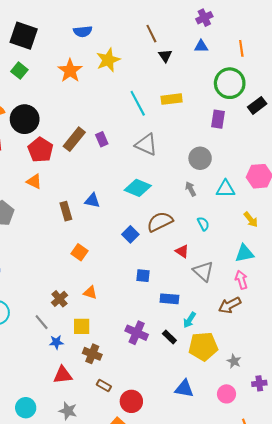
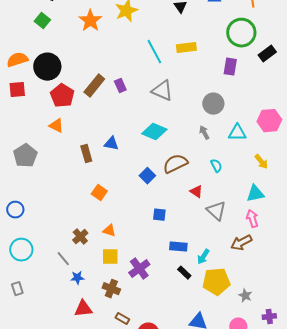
blue rectangle: (169, 299) -> (178, 247), moved
yellow square: (82, 326) -> (110, 257), moved
purple cross: (137, 333) -> (139, 269), moved, turned 30

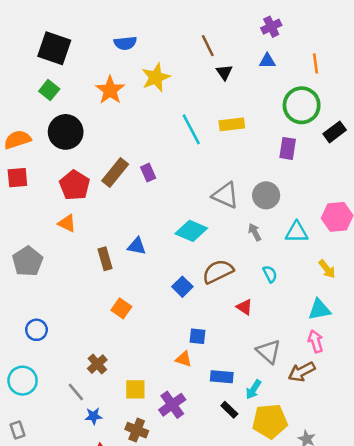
black circle: (47, 67) -> (66, 132), moved
gray triangle: (162, 91) -> (225, 195), moved
blue circle: (15, 210) -> (36, 330), moved
gray triangle: (216, 211) -> (269, 351), moved
orange triangle: (109, 231) -> (184, 359), moved

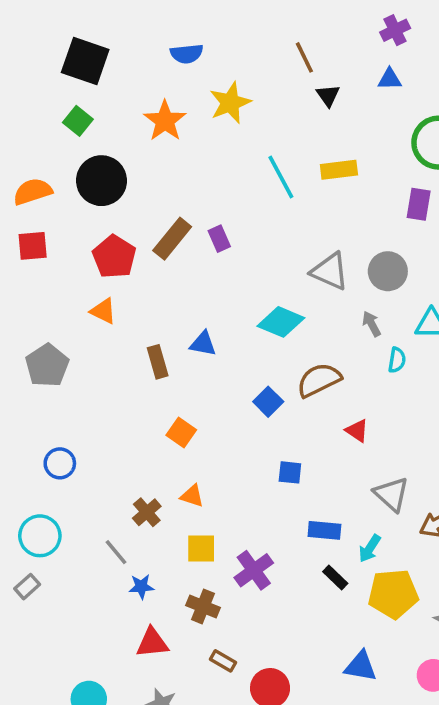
cyan semicircle: (270, 274) -> (397, 360), moved, turned 36
orange triangle: (184, 359) -> (192, 496), moved
gray rectangle: (17, 430) -> (27, 587), moved, turned 66

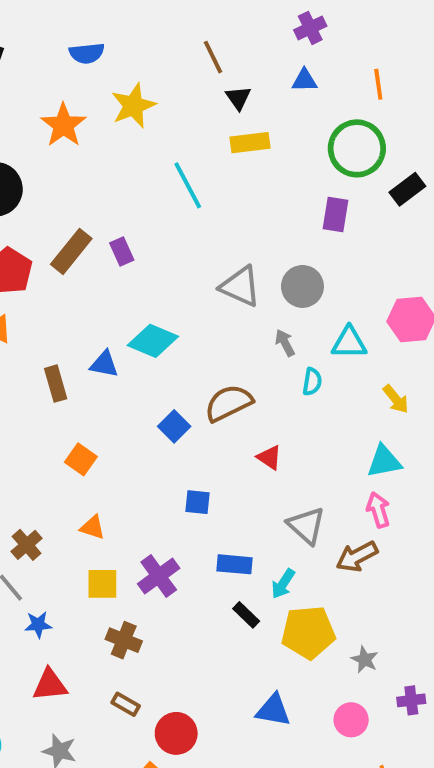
yellow rectangle: (339, 170) -> (250, 143), moved
cyan diamond: (281, 322) -> (153, 341), moved
brown cross: (147, 512) -> (27, 545), moved
purple cross: (254, 570) -> (159, 576), moved
brown cross: (203, 606) -> (124, 640), moved

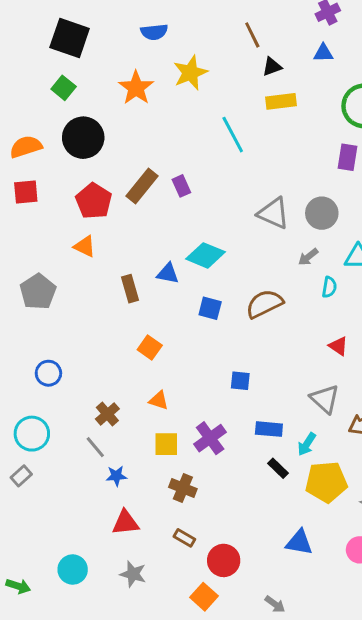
black triangle: (238, 98) -> (272, 67), turned 45
gray arrow: (285, 343) -> (308, 257), turned -100
blue square: (174, 426) -> (210, 308), moved, turned -30
red triangle: (269, 457) -> (338, 346), moved

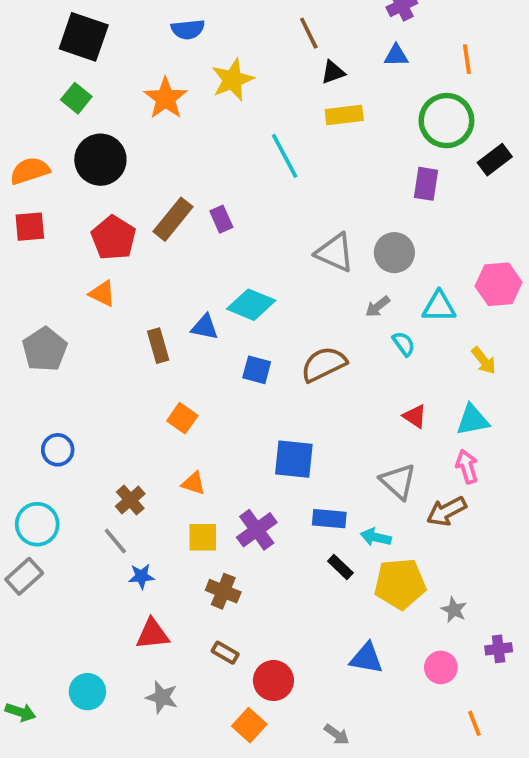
cyan semicircle: (329, 287) -> (404, 344), turned -45
blue square: (240, 381) -> (294, 459), size x1.6
cyan arrow: (307, 444) -> (376, 537), turned 70
gray rectangle: (21, 476) -> (24, 576), size x1.4

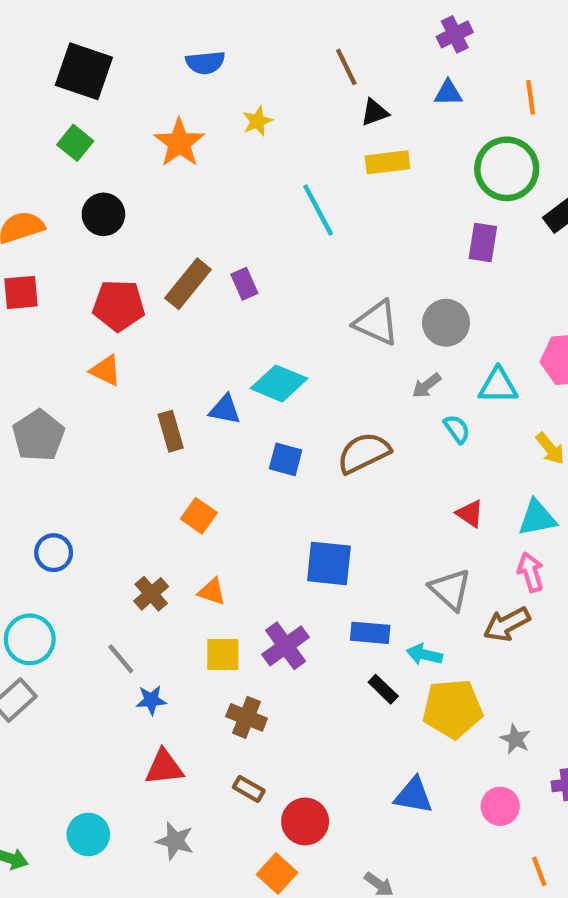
yellow star: (233, 80) -> (257, 121), size x0.6
black circle: (100, 160) -> (103, 214), size x0.7
red pentagon: (113, 238) -> (119, 305), turned -30
brown cross: (130, 500) -> (151, 594), moved

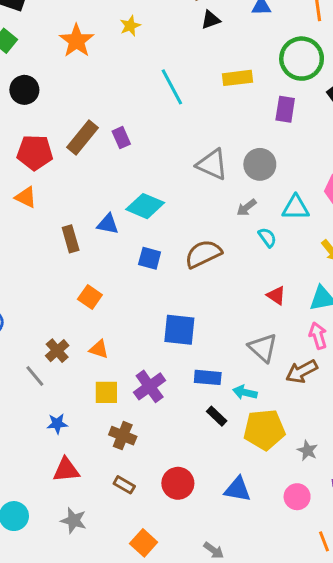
yellow rectangle: (387, 162) -> (237, 78), moved
gray line: (121, 659) -> (35, 376), moved
red circle: (305, 821) -> (178, 483), moved

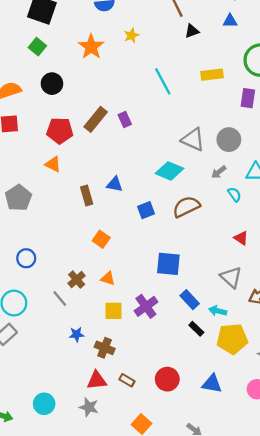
cyan diamond: (145, 206) -> (169, 171), moved
blue square: (150, 258) -> (146, 210), turned -36
blue rectangle: (208, 377) -> (190, 300), turned 42
brown cross: (123, 436) -> (105, 348), moved
red triangle: (66, 470) -> (97, 380), moved

